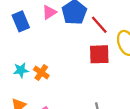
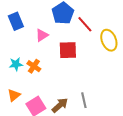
pink triangle: (49, 12) -> (42, 35), moved
red square: (99, 54) -> (68, 50), moved

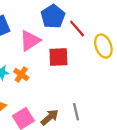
pink triangle: (42, 35) -> (30, 41), size x1.5

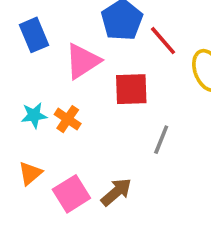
gray line: (76, 112) -> (161, 140), moved, turned 35

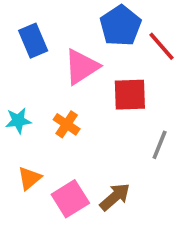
cyan star: (34, 115) -> (18, 121), moved

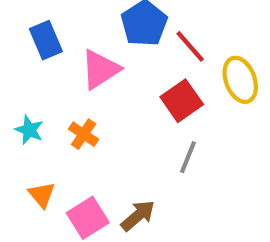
red square: (130, 95) -> (182, 101), moved, turned -33
cyan star: (18, 121) -> (29, 130), turned 30
orange triangle: (29, 178) -> (42, 195), turned -30

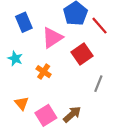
red square: (182, 101) -> (82, 54), moved
cyan star: (29, 130) -> (15, 58), moved

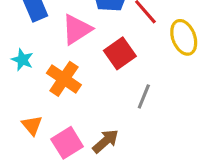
orange cross: (44, 72) -> (64, 79), size x1.5

